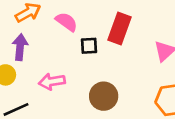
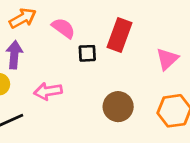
brown circle: (104, 96) -> (118, 107), moved

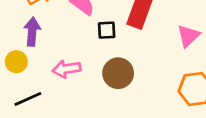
brown circle: (118, 107) -> (118, 73), moved

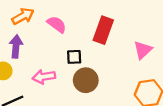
black square: (107, 30) -> (74, 57), moved

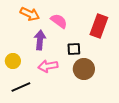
orange arrow: (23, 16) -> (30, 14), turned 54
purple arrow: (16, 46) -> (40, 40), moved

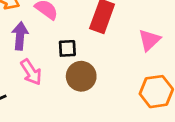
pink arrow: (48, 66) -> (31, 72), turned -114

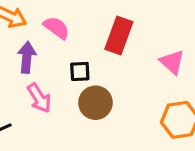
pink triangle: (149, 40) -> (172, 62), turned -35

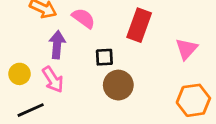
pink triangle: (172, 62) -> (186, 49), turned 30
pink arrow: (39, 98) -> (53, 79), moved

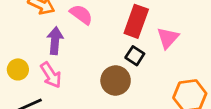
pink triangle: (186, 49) -> (168, 38), moved
black square: (104, 57) -> (135, 56), moved, turned 36

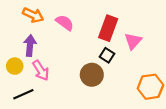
purple arrow: (55, 41) -> (30, 45), moved

